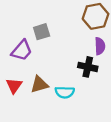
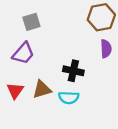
gray square: (42, 32) -> (31, 22), moved
black cross: (88, 67) -> (73, 71), moved

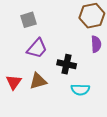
purple trapezoid: (23, 53) -> (37, 48), moved
cyan semicircle: (69, 98) -> (80, 90), moved

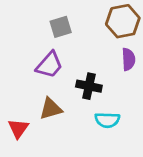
gray square: (28, 20) -> (61, 27), moved
red triangle: (14, 82) -> (18, 129), moved

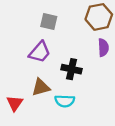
gray square: (61, 27) -> (49, 21), turned 30
cyan semicircle: (107, 120) -> (65, 101), moved

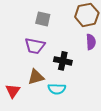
purple trapezoid: (40, 52) -> (35, 46), turned 60

